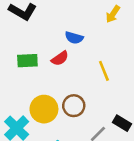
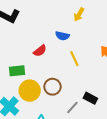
blue semicircle: (74, 38) -> (62, 36), moved
green rectangle: (27, 61) -> (17, 71), moved

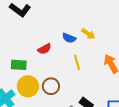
yellow arrow: (79, 14) -> (88, 34), moved, turned -96

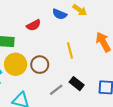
yellow line: (77, 62) -> (70, 51), moved

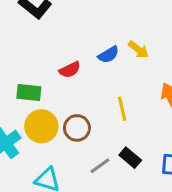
blue semicircle: (60, 14) -> (108, 55), turned -56

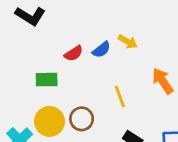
red semicircle: (70, 70) -> (74, 53), moved
green rectangle: (29, 92) -> (47, 80), moved

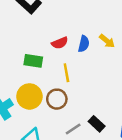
blue semicircle: (101, 50) -> (84, 44), turned -49
yellow line: (120, 96) -> (66, 73), moved

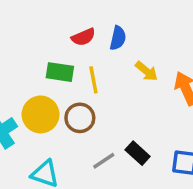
yellow arrow: (107, 41) -> (146, 71), moved
green rectangle: (33, 61) -> (60, 72), moved

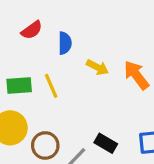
red semicircle: (83, 37) -> (32, 30), moved
brown circle: (80, 118) -> (45, 145), moved

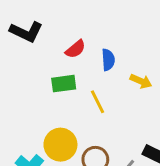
green rectangle: (19, 86) -> (64, 84), moved

